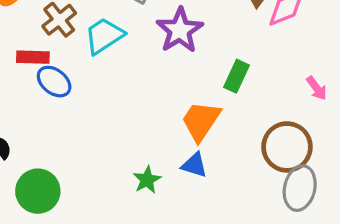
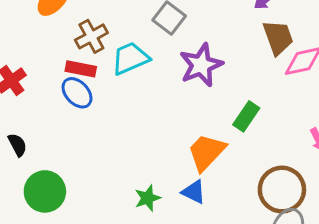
red rectangle: (33, 57) -> (81, 69), moved

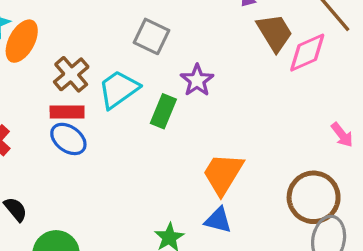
purple star: (201, 65) -> (197, 80), size x0.7
green rectangle: (246, 116) -> (163, 111), moved

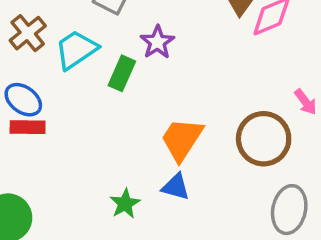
red rectangle: (67, 112) -> (28, 127), moved
brown circle: (314, 197) -> (264, 139), moved

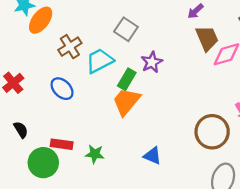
red rectangle: (28, 127) -> (62, 144), moved
orange trapezoid: (182, 139) -> (126, 102), moved
green star: (125, 204) -> (95, 154), moved, turned 30

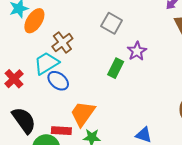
cyan trapezoid: (100, 61) -> (46, 63), moved
orange trapezoid: (126, 102) -> (83, 114), moved
black semicircle: (21, 130) -> (24, 120), size x1.8

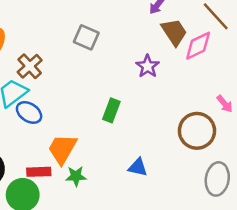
purple star: (137, 51) -> (148, 66), moved
green rectangle: (116, 68) -> (111, 110), moved

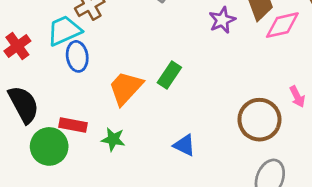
purple star: (148, 66) -> (222, 20), moved
blue ellipse: (29, 112) -> (77, 56), turned 35
orange trapezoid: (62, 149) -> (126, 88), moved

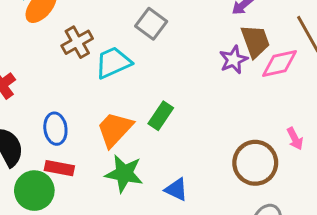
purple star: (222, 20) -> (234, 60), moved
cyan trapezoid: (64, 31) -> (113, 63), moved
blue ellipse: (77, 56) -> (55, 129), moved
green star: (113, 139) -> (124, 173), moved, size x1.5

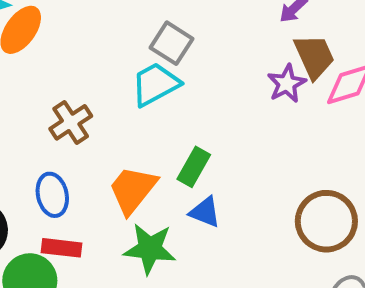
brown cross: (77, 42) -> (71, 122), moved
cyan trapezoid: (113, 63) -> (155, 84), moved
blue triangle: (176, 189) -> (205, 212), moved

